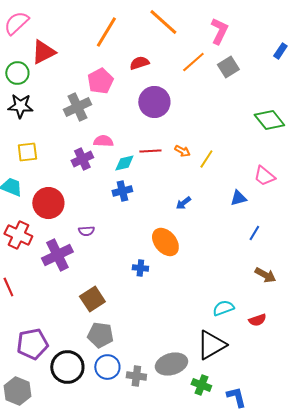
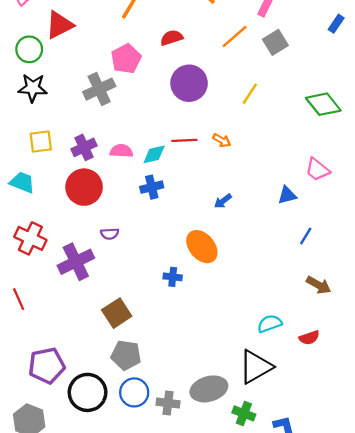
pink semicircle: (103, 141) -> (121, 151), moved
purple cross: (82, 159) -> (84, 147), moved
yellow line: (206, 159) -> (250, 94), moved
red circle: (48, 203) -> (84, 187), moved

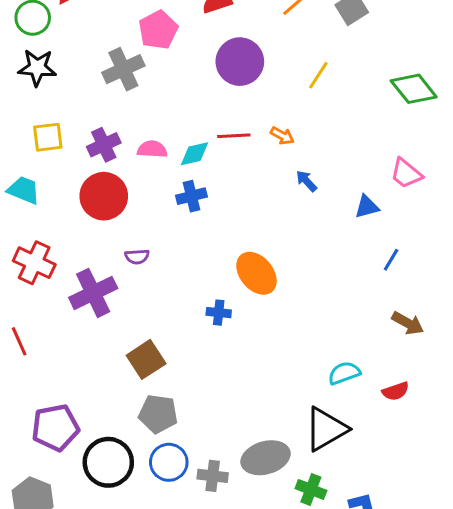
blue arrow: (223, 201) -> (306, 181), moved, turned 84

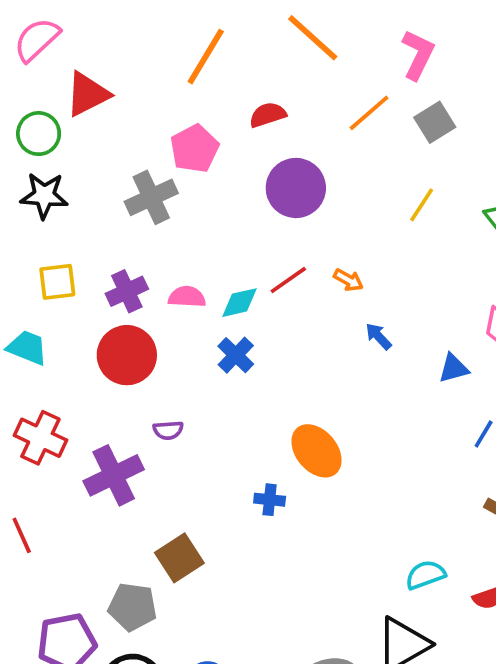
yellow line: (318, 75) -> (422, 205), moved
red line: (234, 136) -> (288, 280), turned -32
blue cross: (191, 196) -> (236, 355), turned -32
gray pentagon: (158, 414) -> (132, 607), moved

